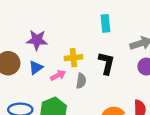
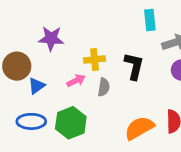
cyan rectangle: (105, 23) -> (150, 20), moved
blue triangle: (36, 68) -> (37, 86), moved

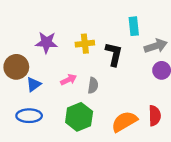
yellow cross: (94, 59) -> (85, 44), moved
black L-shape: (134, 66) -> (114, 54), moved
green hexagon: (71, 123) -> (79, 117), moved

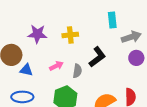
black L-shape: (114, 54) -> (97, 57), moved, turned 40
blue triangle: (34, 84) -> (26, 70), turned 48

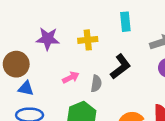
cyan rectangle: (112, 20) -> (125, 22), moved
blue triangle: (26, 70) -> (26, 88), moved

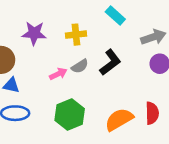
cyan rectangle: (125, 22) -> (115, 16), turned -42
gray semicircle: (96, 84) -> (80, 66), moved, turned 49

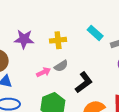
cyan rectangle: (115, 16) -> (95, 33), moved
black L-shape: (110, 62) -> (84, 82), moved

